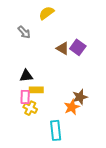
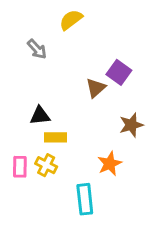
brown triangle: (63, 48) -> (96, 88), moved, turned 48
pink rectangle: (25, 97) -> (20, 167), moved
brown star: (80, 97) -> (131, 125), moved

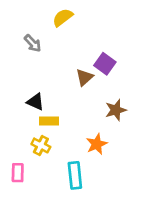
black triangle: (40, 116) -> (35, 102), turned 30
pink rectangle: (20, 167) -> (18, 173), moved

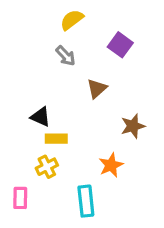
gray arrow: (33, 43) -> (66, 56), moved
purple square: (105, 64) -> (120, 45), moved
yellow cross: (41, 145) -> (47, 167), turned 36

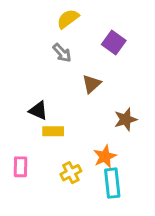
yellow cross: (47, 167) -> (71, 173), moved
pink rectangle: (20, 198) -> (21, 167), moved
cyan rectangle: (86, 201) -> (112, 183), moved

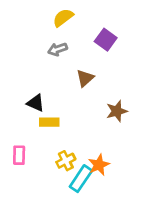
gray arrow: (62, 53) -> (58, 49), turned 114
orange star: (105, 156) -> (99, 165), moved
cyan rectangle: (112, 183) -> (81, 179), moved, turned 40

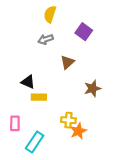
yellow semicircle: (63, 18) -> (50, 14), turned -35
yellow cross: (66, 161) -> (68, 120), moved, turned 32
cyan rectangle: (81, 179) -> (35, 142), moved

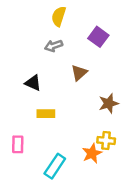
black triangle: (28, 82) -> (33, 83), moved
yellow cross: (68, 120) -> (106, 141), moved
cyan rectangle: (35, 142) -> (55, 166), moved

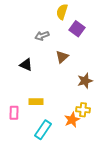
yellow semicircle: (59, 16) -> (62, 12), moved
yellow rectangle: (46, 114) -> (36, 102), moved

